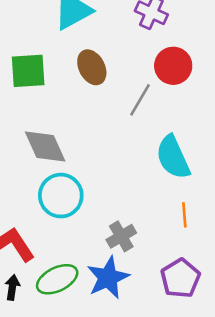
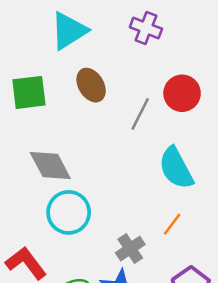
red circle: (173, 66) -> (182, 93), moved
orange line: (184, 215) -> (172, 224), moved, turned 45

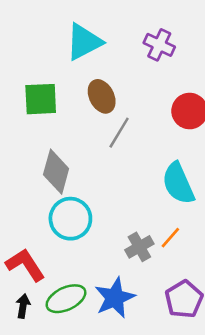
gray line: (140, 114) -> (119, 133), moved
gray diamond: (50, 165) -> (56, 172), turned 39
gray cross: (130, 249) -> (139, 247), moved

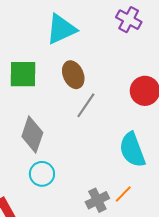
purple cross: (159, 45) -> (129, 20), moved
cyan circle: (70, 219) -> (42, 174), size x0.7

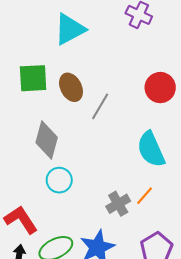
brown ellipse: (73, 75) -> (71, 87), moved

